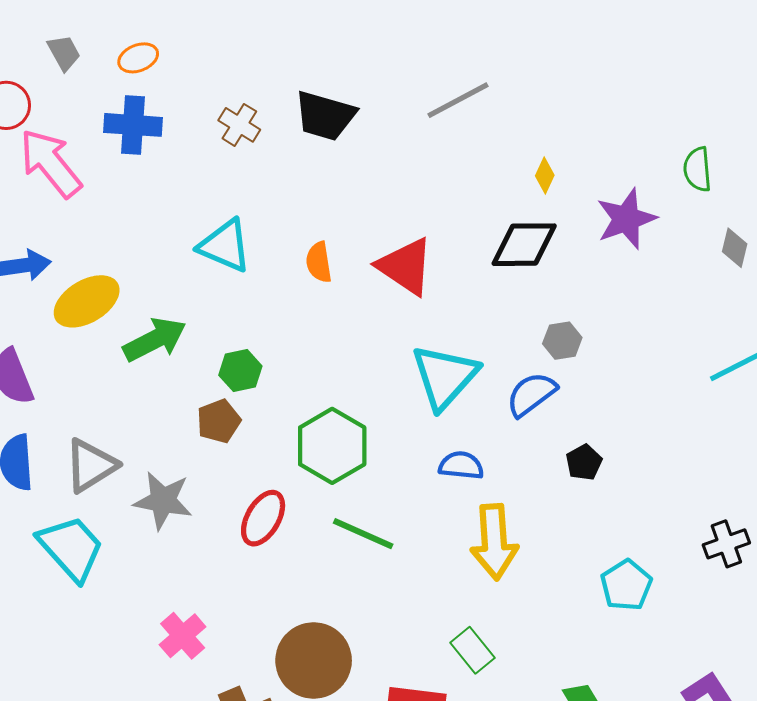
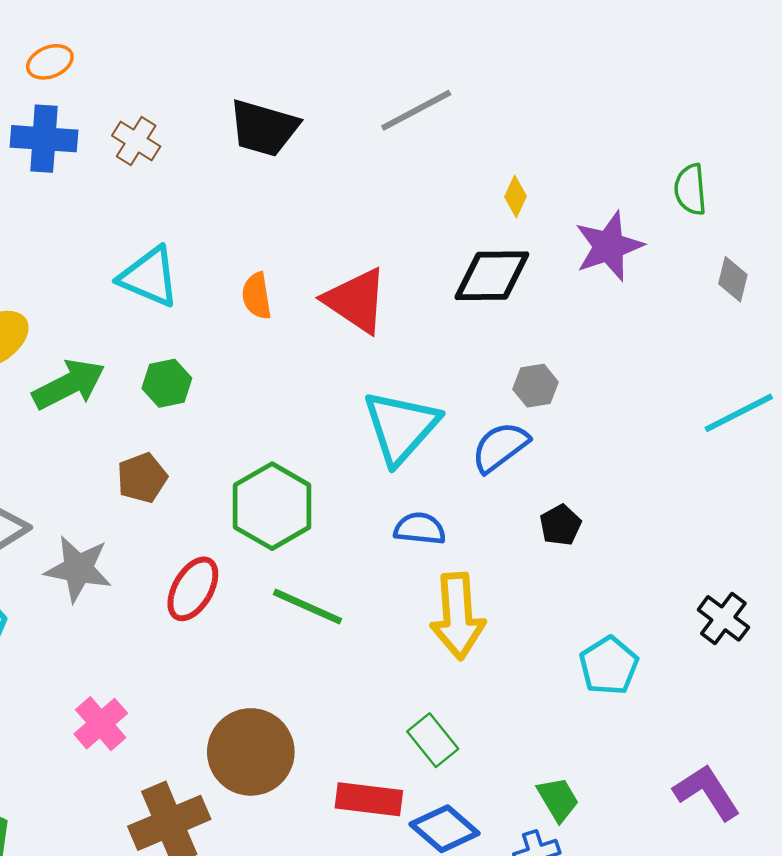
brown cross: (239, 125) -> (136, 141), moved
green hexagon: (240, 371) -> (167, 383), moved
black cross: (726, 544) -> (723, 618), turned -33

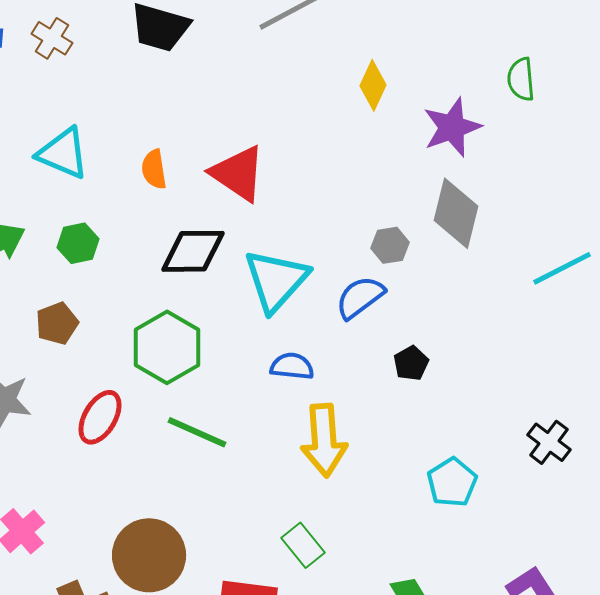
yellow diamond: (515, 197) -> (373, 85), size x1.4
black diamond: (492, 276) -> (193, 251), moved
gray diamond: (733, 279) -> (456, 213), moved, size x1.8

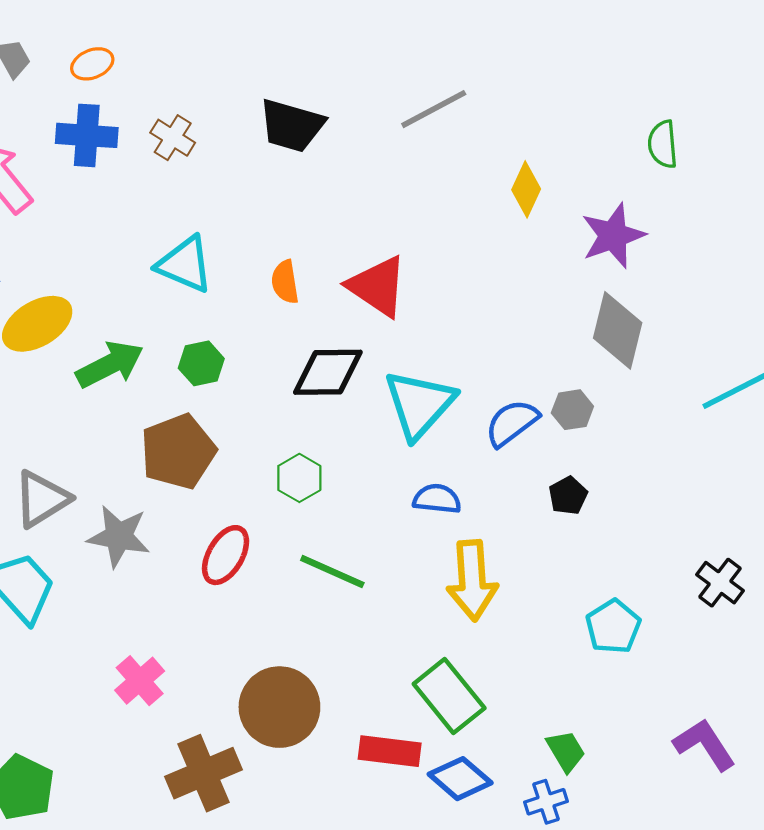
green semicircle: (521, 79) -> (663, 144), moved
gray hexagon: (390, 245) -> (572, 410), moved
brown pentagon: (57, 323) -> (178, 452), size x1.6
green hexagon: (167, 347) -> (299, 478), size x0.6
green rectangle: (303, 545) -> (449, 696), size x1.5

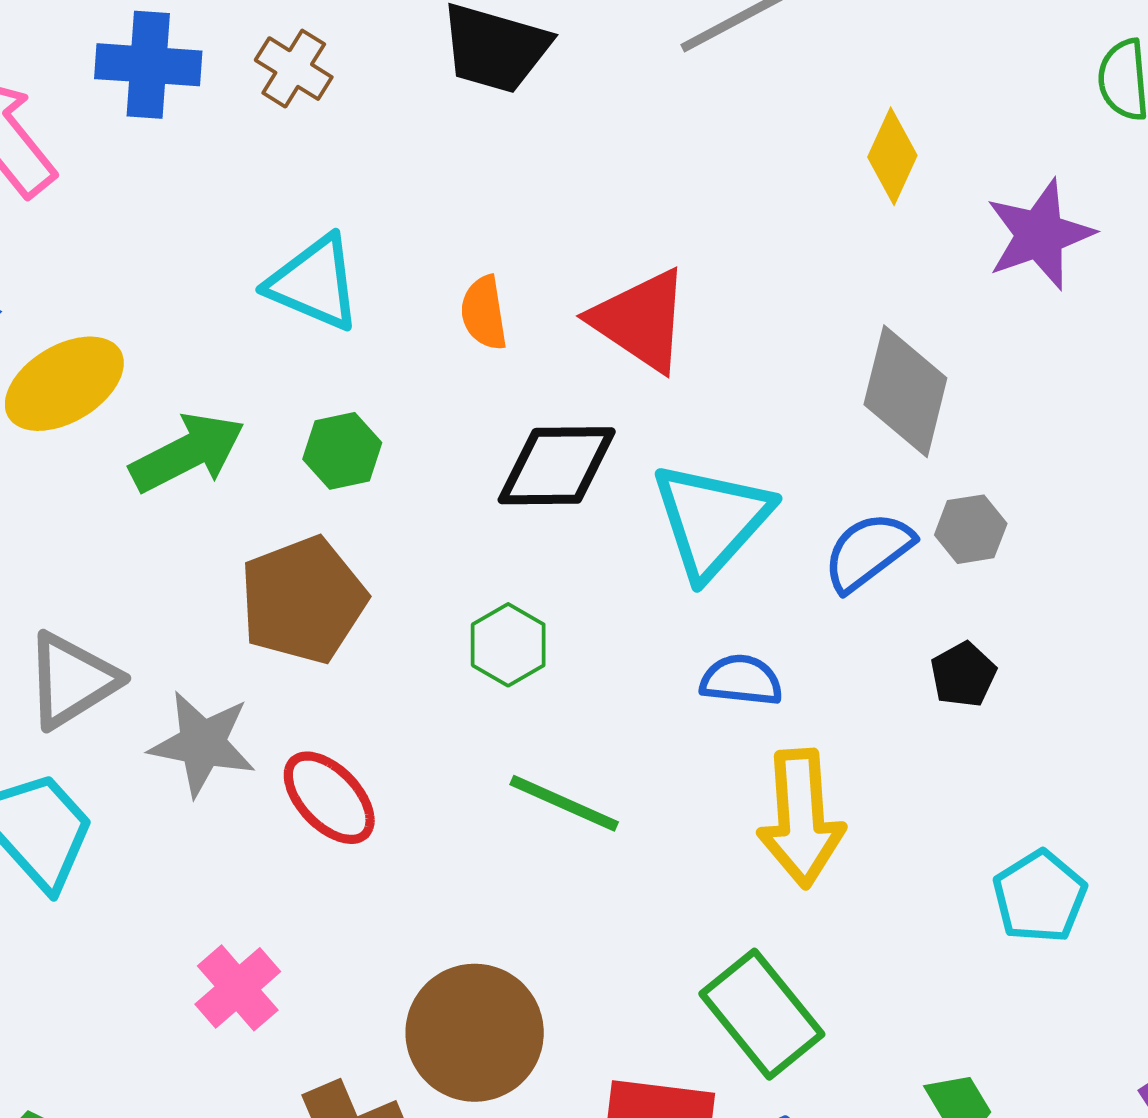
gray diamond: (618, 330) -> (905, 391), moved
red ellipse: (226, 555) -> (329, 798), moved, turned -74

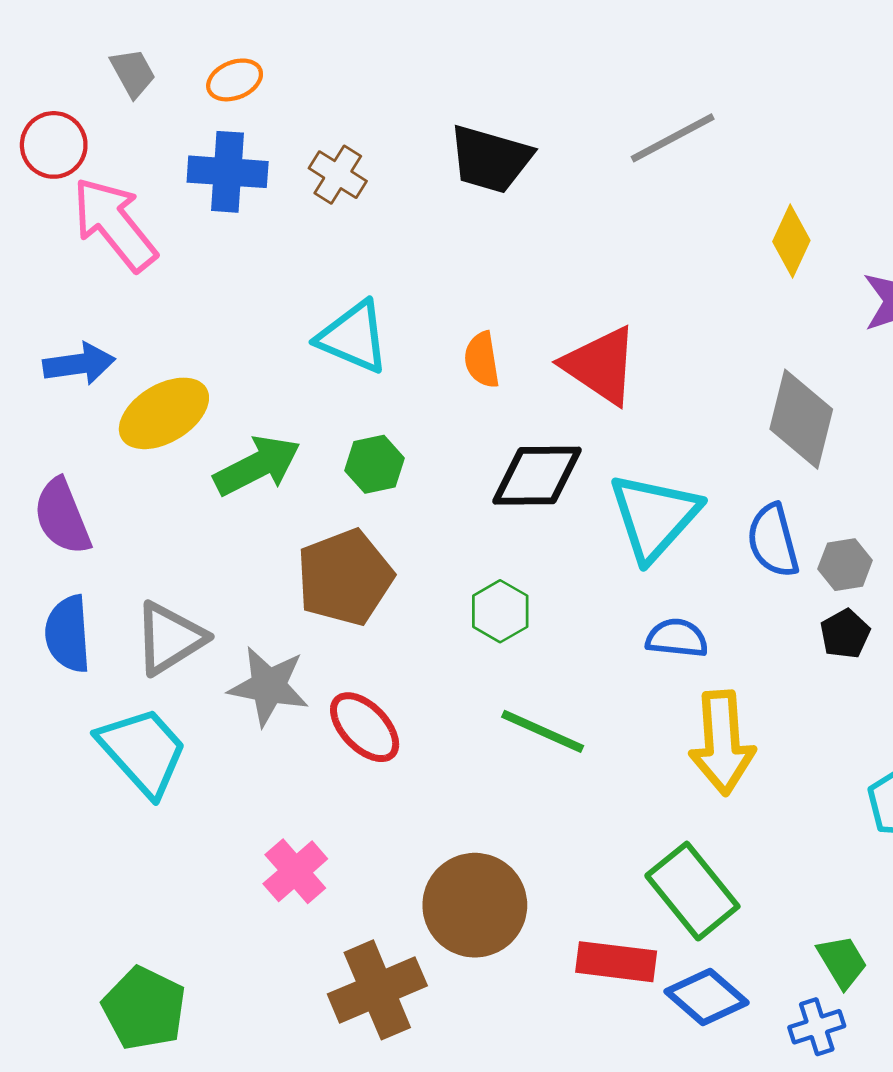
gray hexagon: (971, 529) -> (845, 565), moved
blue semicircle: (868, 552) -> (773, 541), turned -68

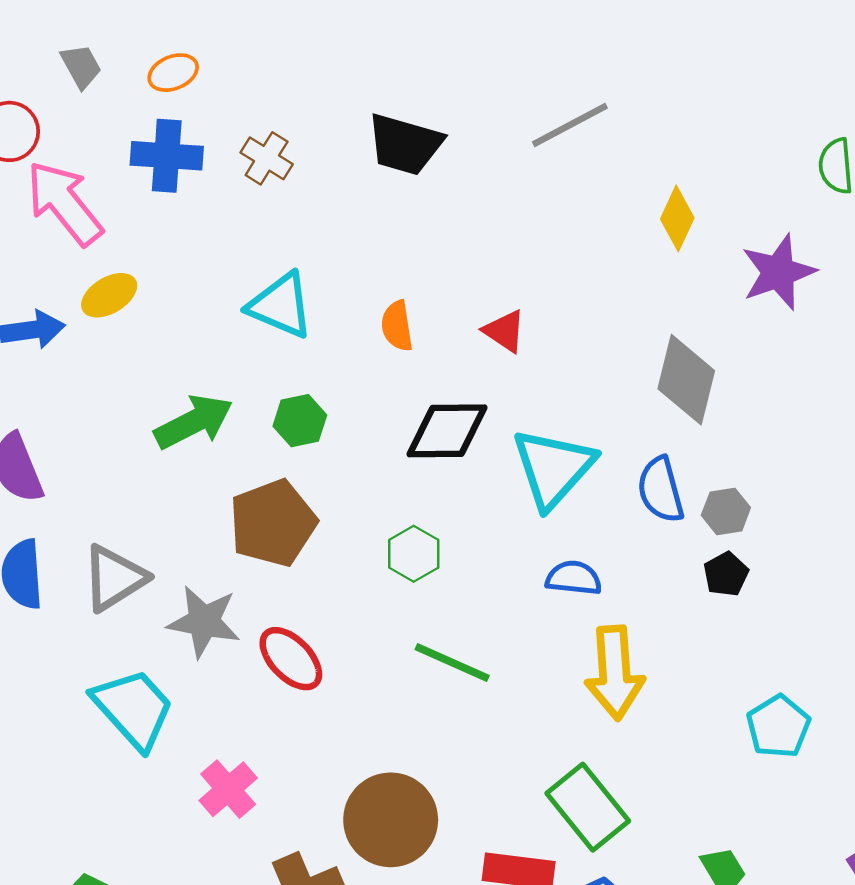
red triangle: (601, 365) -> (505, 331), size x0.6
yellow ellipse: (164, 413) -> (109, 295), moved, size x0.7
cyan trapezoid: (143, 751) -> (133, 709), moved

